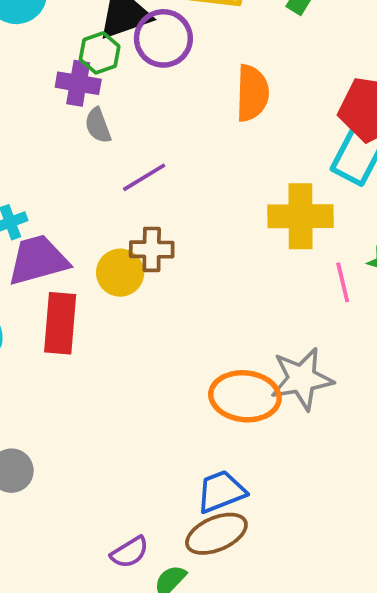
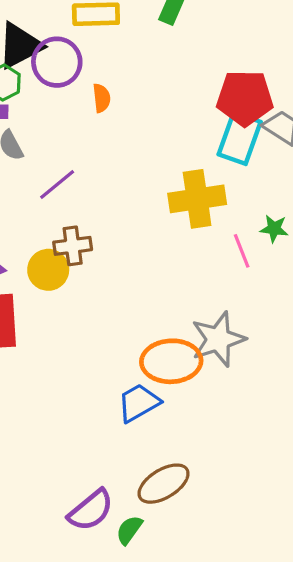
orange semicircle: (252, 93) -> (102, 98), moved, size x0.6
blue trapezoid: (221, 492) -> (139, 403), moved
purple semicircle: (130, 552) -> (91, 510), size x1.4

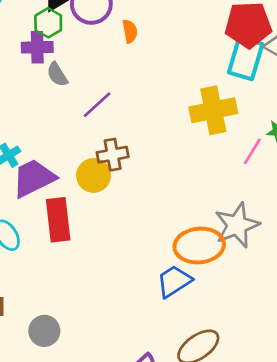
pink line: (242, 251) -> (252, 151), turned 56

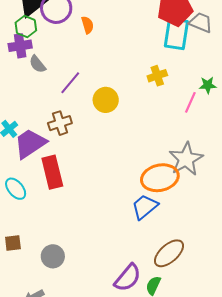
yellow cross: (213, 110) -> (157, 76), size x0.6
brown cross: (113, 155) -> (60, 123), moved
yellow circle: (94, 175) -> (106, 100), moved

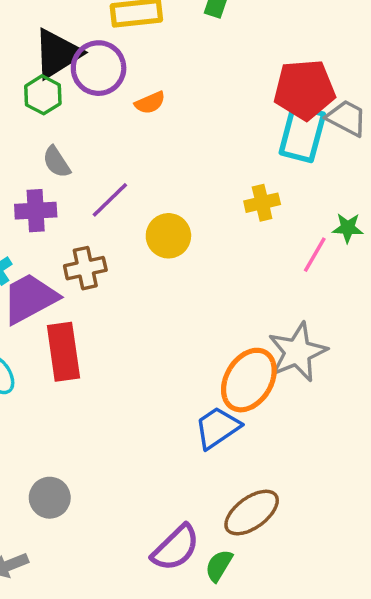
orange semicircle: (88, 25) -> (150, 103), turned 78
purple cross: (20, 46) -> (36, 211), moved
orange ellipse: (160, 178) -> (249, 380), turned -51

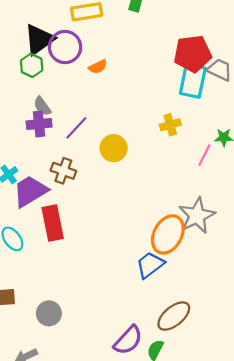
purple cross: (36, 211) -> (39, 124), moved
brown cross: (85, 268) -> (63, 171), turned 35

